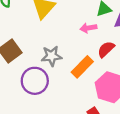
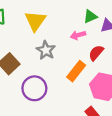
gray star: (51, 56) -> (46, 50), moved, turned -30

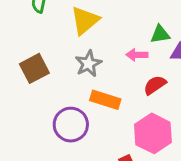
orange rectangle: (76, 71) -> (105, 100), moved, turned 54
purple circle: (34, 88) -> (71, 125), moved

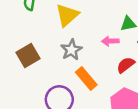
orange rectangle: (105, 100) -> (86, 78), turned 35

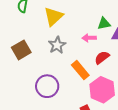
orange rectangle: (86, 78) -> (80, 70), moved

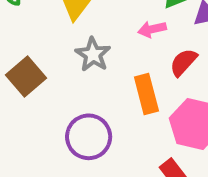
orange rectangle: (80, 70) -> (146, 94), turned 36

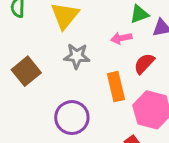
gray star: (93, 54) -> (77, 56), turned -30

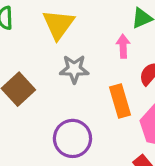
pink arrow: (121, 38) -> (123, 46), turned 102

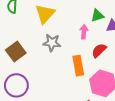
purple circle: (72, 138) -> (16, 85), moved

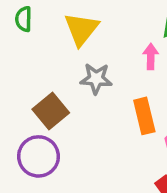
brown square: (16, 51) -> (51, 111), moved

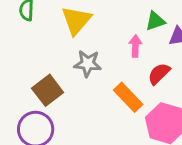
orange rectangle: (144, 116) -> (128, 97), turned -32

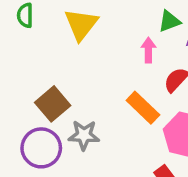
gray star: (88, 64) -> (84, 135), moved

